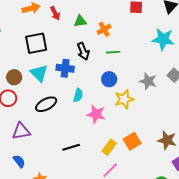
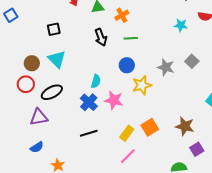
cyan star: (163, 39) -> (181, 25), size x0.6
black square: (36, 43) -> (54, 29), size x0.6
blue cross: (65, 68) -> (89, 102), moved, turned 36
black ellipse: (46, 104) -> (52, 92), moved
blue semicircle: (19, 161) -> (37, 147), turned 96

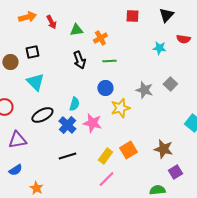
brown circle: (32, 63) -> (10, 62), moved
black ellipse: (52, 92) -> (42, 115), moved

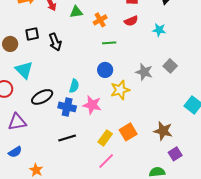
red semicircle: (183, 39) -> (131, 21), moved, turned -32
black arrow: (79, 60) -> (55, 42), moved
cyan triangle: (35, 82) -> (24, 70), moved
blue cross: (67, 125) -> (67, 107), turned -30

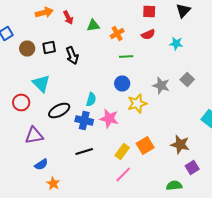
brown circle: (10, 44) -> (27, 48), moved
blue semicircle: (15, 152) -> (41, 164), moved

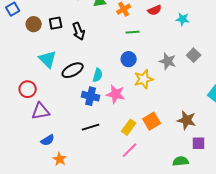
red circle: (21, 102) -> (28, 89), moved
black ellipse: (59, 110) -> (73, 70), moved
purple square: (192, 168) -> (199, 143), turned 32

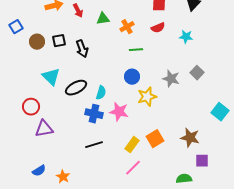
blue semicircle: (48, 140) -> (39, 171), moved

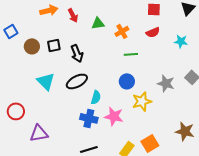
black ellipse: (76, 88) -> (77, 81), moved
red circle: (31, 107) -> (16, 111), moved
brown star: (190, 138) -> (185, 131), moved

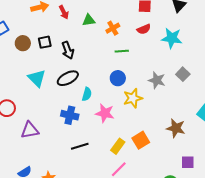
cyan star: (181, 41) -> (172, 38), size x1.5
blue cross: (89, 118) -> (70, 115), moved

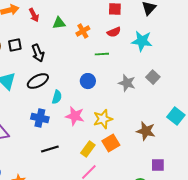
green line: (122, 51) -> (102, 54), moved
yellow star: (133, 98) -> (103, 119), moved

